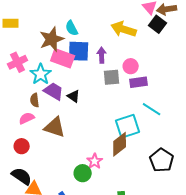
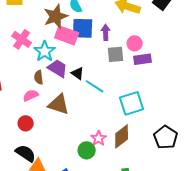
pink cross: (18, 62) -> (22, 39), turned -30
cyan line: (152, 109) -> (95, 86), moved
brown diamond: (120, 144) -> (122, 136), moved

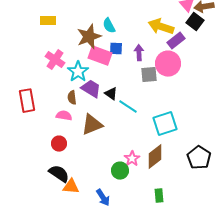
blue square: (83, 28) -> (116, 49), size x0.6
pink circle: (135, 43) -> (168, 64), size x1.6
purple rectangle: (143, 59) -> (176, 41), moved, turned -30
pink semicircle: (31, 95) -> (64, 116), turned 35
brown triangle: (59, 104) -> (92, 125), turned -40

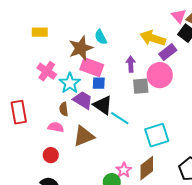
blue square: (116, 49) -> (99, 83), moved
black triangle: (111, 94) -> (103, 105), size x1.5

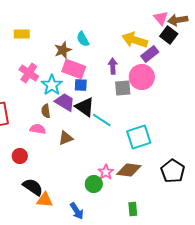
brown star: (81, 48) -> (63, 50), size x0.7
brown triangle: (84, 136) -> (66, 138), size x0.7
red circle: (51, 155) -> (20, 156), moved
brown diamond: (147, 168) -> (129, 170), turned 45

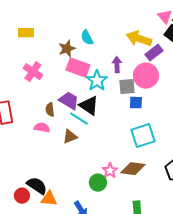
cyan star: (52, 85) -> (97, 81), moved
blue square: (81, 85) -> (136, 103), moved
cyan line: (102, 120) -> (79, 119), moved
red circle: (20, 156) -> (22, 196), moved

